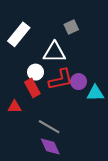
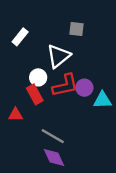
gray square: (71, 27) -> (76, 29), turned 32
white rectangle: (19, 34) -> (20, 37), size x0.7
white triangle: (54, 52) -> (58, 56), turned -40

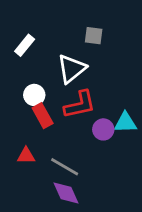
white circle: (38, 77) -> (34, 95), moved
purple circle: (84, 88) -> (103, 129), moved
red triangle: (16, 115) -> (26, 156), moved

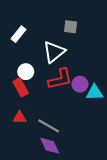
red rectangle: (43, 116) -> (21, 87), moved
purple circle: (103, 129) -> (80, 84), moved

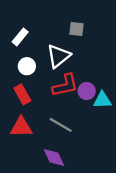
white circle: (26, 72) -> (27, 66), moved
red triangle: (19, 118) -> (21, 127), size x1.5
gray line: (49, 126) -> (61, 125), moved

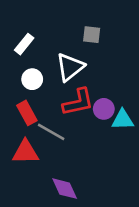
gray line: (61, 125) -> (51, 132), moved

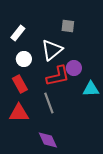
purple circle: (104, 109) -> (74, 68), moved
gray line: (51, 132) -> (49, 103), moved, turned 40

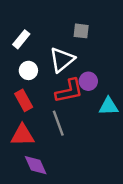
purple diamond: (48, 140) -> (36, 165), moved

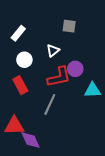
white triangle: (62, 60) -> (53, 51), size x0.6
gray line: (58, 123) -> (50, 104), turned 45
red triangle: (22, 135) -> (14, 126), moved

